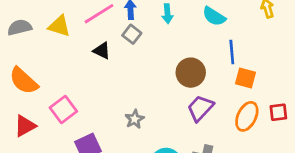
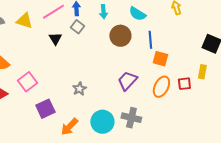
black triangle: (102, 51) -> (55, 39), turned 32
brown circle: (191, 73) -> (120, 36), moved

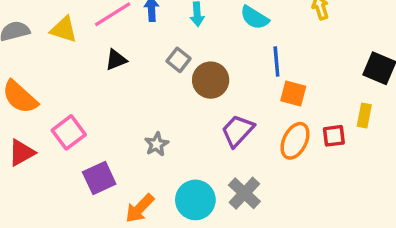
gray square: (77, 27) -> (179, 60), moved
brown circle: (120, 36) -> (211, 80), moved
black triangle: (55, 39) -> (116, 60), turned 40
gray cross: (131, 118) -> (244, 193), turned 30

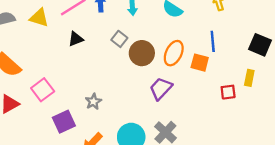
blue line: (276, 61) -> (213, 41), moved
orange ellipse: (295, 141) -> (174, 53), moved
gray star: (157, 144) -> (93, 102), moved

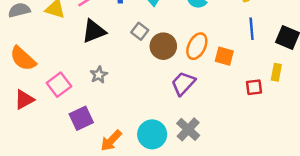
black triangle: (76, 39) -> (94, 31), size x1.5
blue line: (213, 41) -> (252, 29), moved
gray star: (93, 102) -> (99, 75), moved

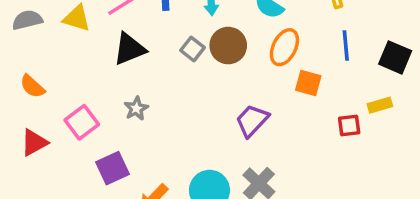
brown circle: (163, 46) -> (228, 46), moved
orange ellipse: (197, 46) -> (284, 47), moved
orange semicircle: (23, 59) -> (32, 86), size x0.7
yellow rectangle: (276, 72) -> (380, 105), turned 63

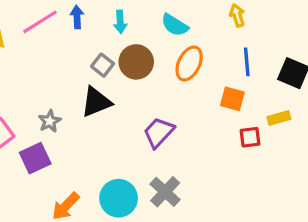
black triangle: (129, 49) -> (96, 102), moved
orange square: (308, 83) -> (232, 99), moved
purple square: (112, 168) -> (35, 158), moved

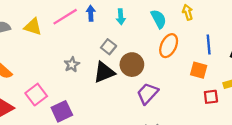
yellow arrow: (237, 15) -> (188, 12), moved
cyan semicircle: (175, 25) -> (159, 19), turned -150
brown circle: (136, 62) -> (132, 65), moved
gray star: (50, 121) -> (72, 65), moved

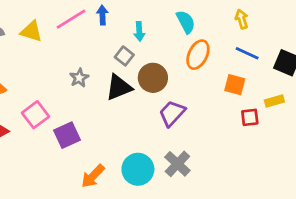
yellow arrow: (188, 12) -> (242, 19), moved
cyan arrow: (121, 17) -> (139, 31), moved
blue line: (209, 45) -> (247, 53), turned -60

